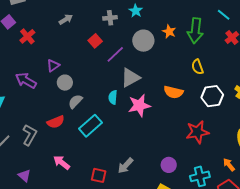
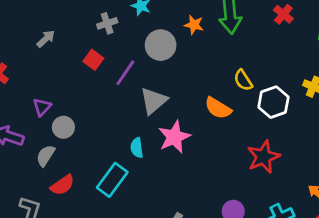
yellow semicircle: (197, 67) -> (243, 80), moved
orange semicircle: (173, 92) -> (218, 108), turned 30
cyan semicircle: (113, 97) -> (137, 148), moved
gray semicircle: (75, 101) -> (46, 156), moved

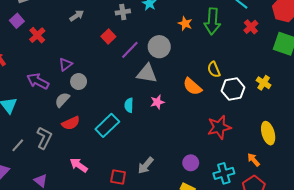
gray circle: (161, 45) -> (159, 47), moved
gray triangle: (154, 101) -> (147, 73), turned 40
pink star: (174, 137) -> (157, 102), size x0.6

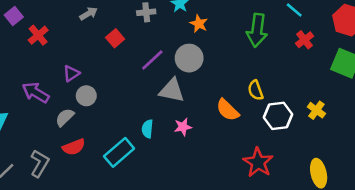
orange star: (185, 24) -> (199, 24), moved
red square: (108, 37) -> (115, 38), moved
red star: (219, 127) -> (258, 162), turned -30

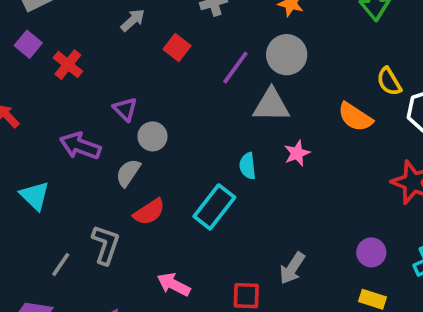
purple triangle: (71, 73) -> (125, 109), turned -30

